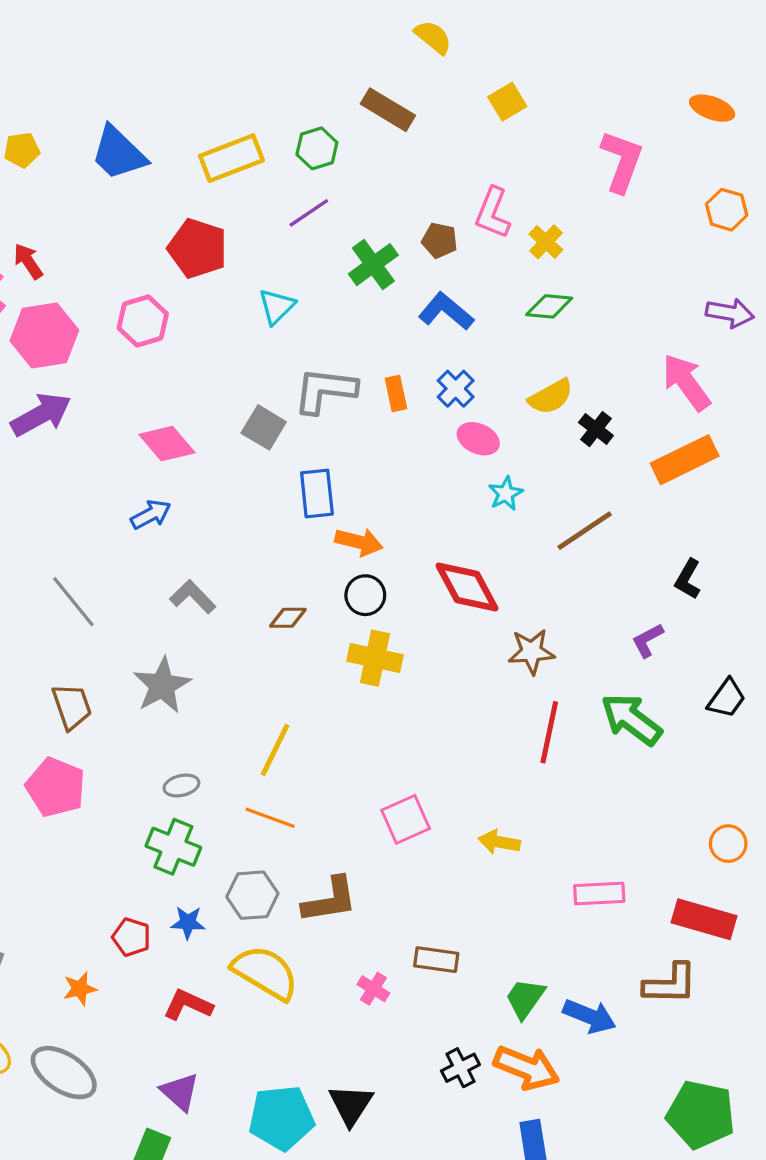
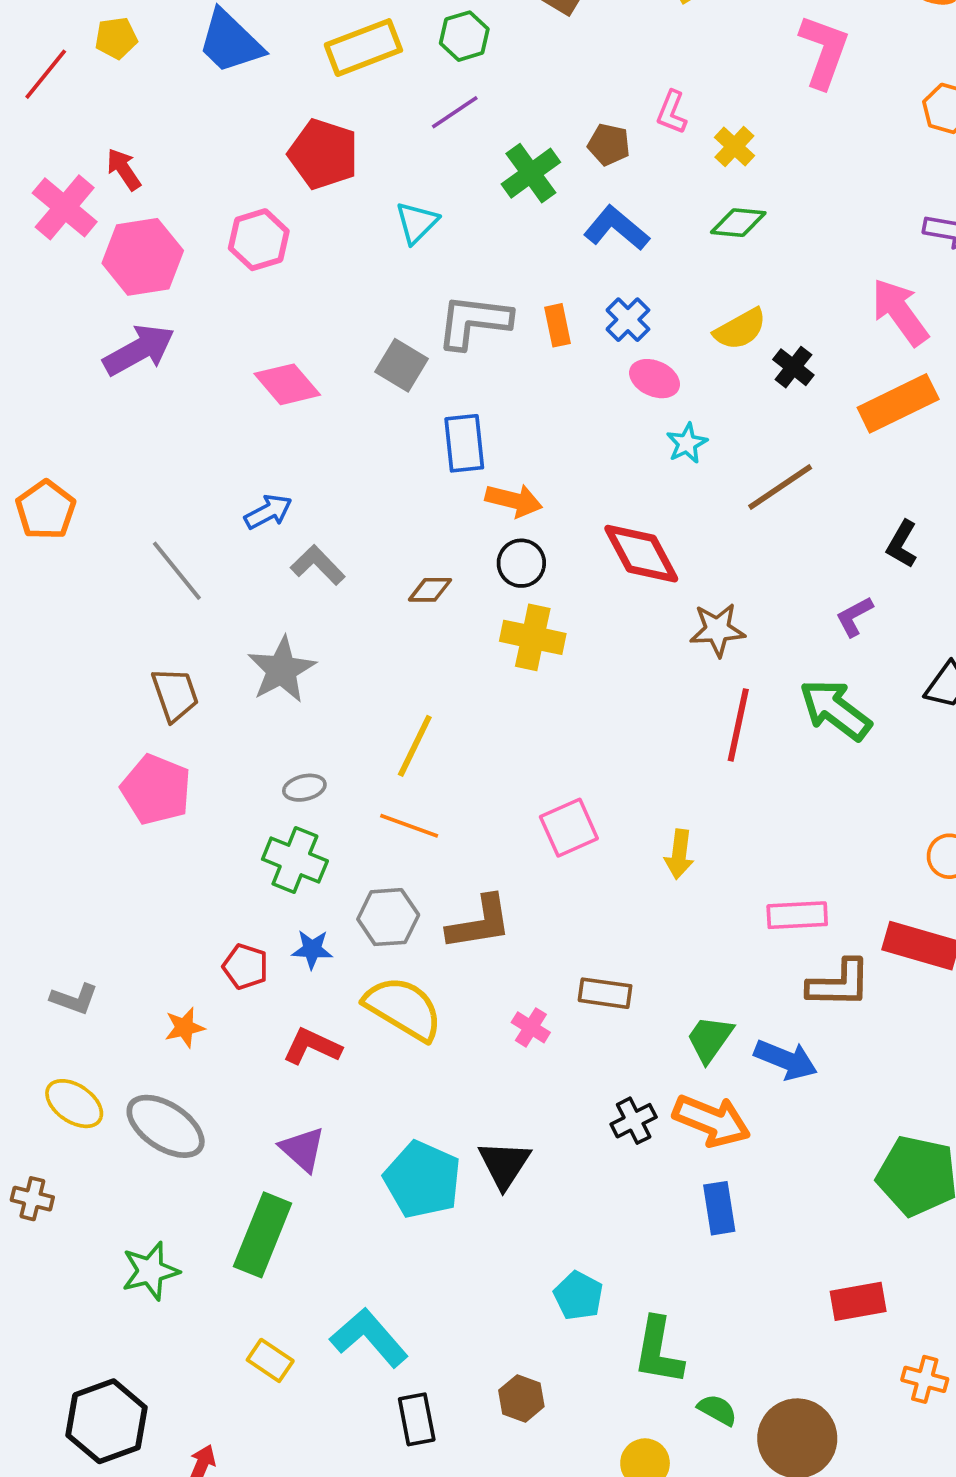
pink L-shape: (493, 213) -> (672, 112), size x0.7
blue arrow: (151, 515) -> (268, 512), moved
yellow arrow: (499, 842) -> (679, 854), turned -93
brown L-shape: (670, 984) -> (839, 984), moved
cyan pentagon: (281, 1118) -> (422, 1180), turned 30

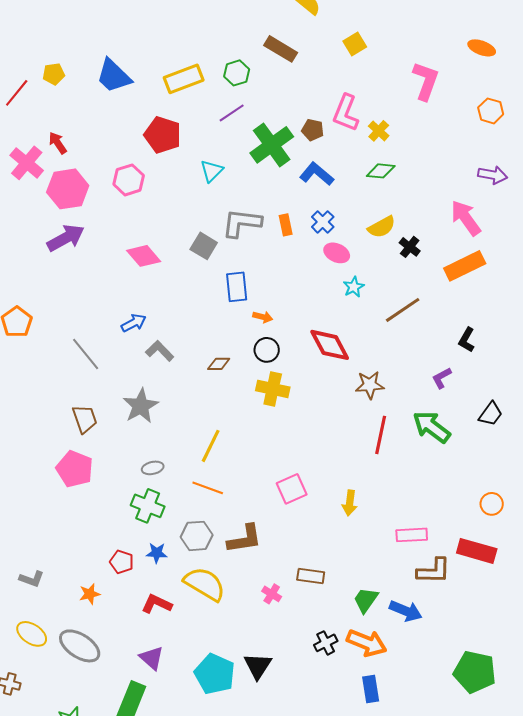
pink L-shape: (672, 112) -> (346, 113), size x1.6
green cross: (531, 173) -> (272, 145), size x1.4
orange arrow: (514, 500) -> (263, 317), size x0.7

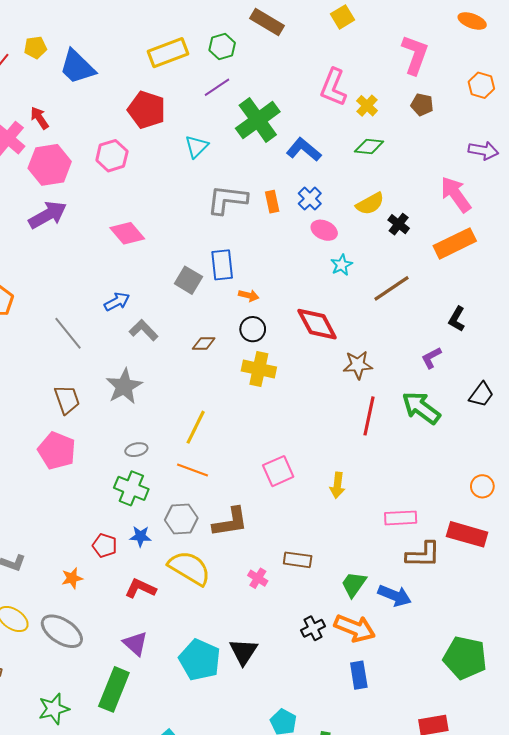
blue trapezoid: (114, 76) -> (77, 67), moved
brown pentagon: (313, 130) -> (422, 105), moved
gray square: (204, 246) -> (188, 280), moved

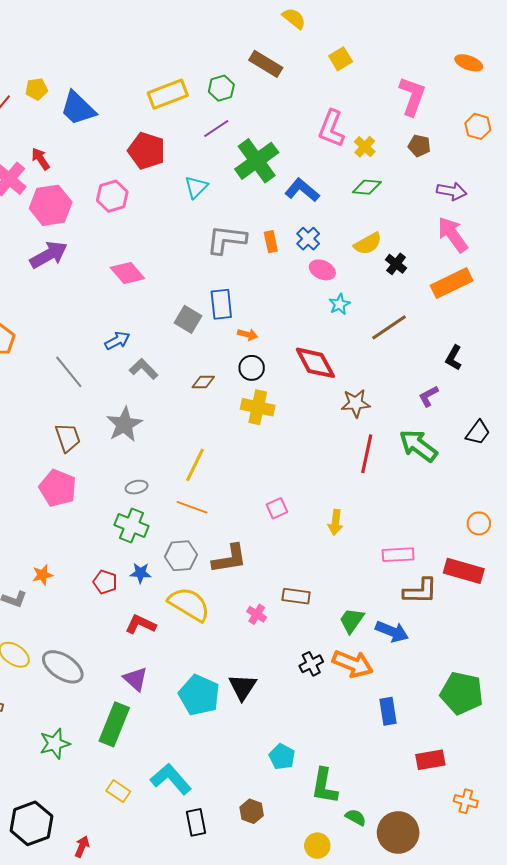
purple arrow: (483, 151) -> (452, 191), moved
pink square: (278, 471) -> (277, 508), size x0.7
orange star: (72, 578) -> (43, 575), moved
blue rectangle: (359, 675) -> (388, 711), moved

